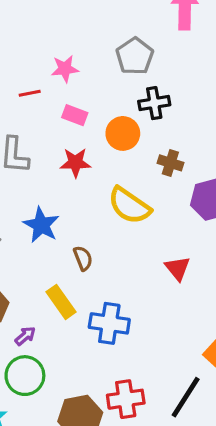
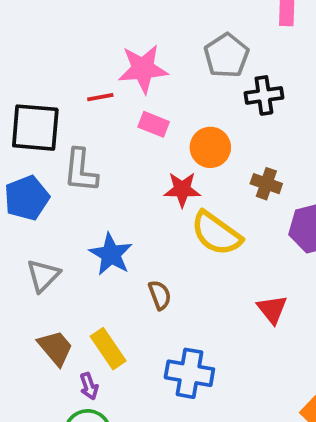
pink star: (65, 69) -> (143, 69), size x1.5
black cross: (154, 103) -> (264, 95), moved
red star: (75, 163) -> (182, 189), moved
yellow rectangle: (61, 302) -> (108, 349), moved
purple arrow: (25, 336) -> (89, 386), turned 110

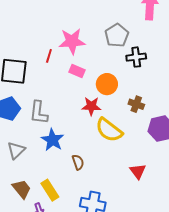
red line: (100, 97) -> (49, 56), turned -64
gray L-shape: (81, 170) -> (39, 113), moved

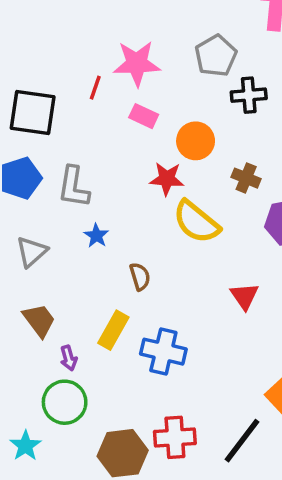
blue star: (52, 140) -> (96, 236), size x0.6
yellow rectangle: (50, 190) -> (113, 330), moved, turned 60

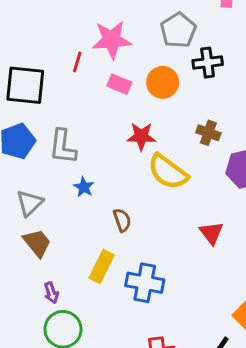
orange circle: (196, 141) -> (163, 82), moved
brown trapezoid: (39, 320) -> (37, 243), moved
purple arrow: (69, 358) -> (51, 293), moved

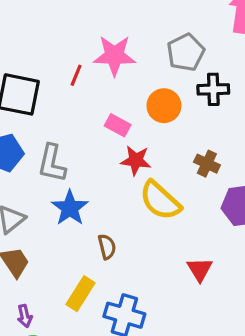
pink rectangle: (119, 84) -> (118, 125), moved
blue star: (84, 187) -> (70, 208), size x1.6

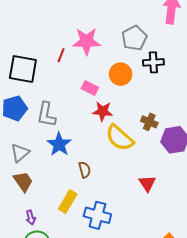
brown cross: (207, 164) -> (149, 122), moved

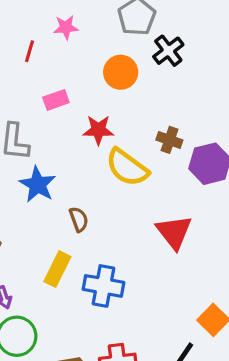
pink star: (87, 41) -> (66, 27), size x0.6
black cross: (153, 62) -> (168, 51), turned -30
pink rectangle: (90, 88) -> (56, 100), moved, turned -42
red triangle: (147, 183) -> (174, 232), size x1.4

